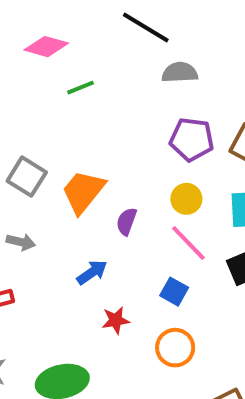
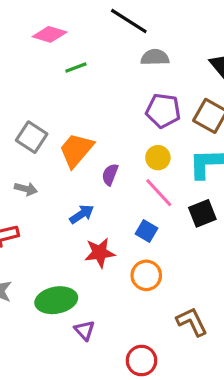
red star: (116, 320) -> (100, 253), size x1.4

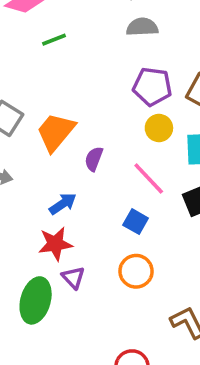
yellow circle: (158, 158) -> (159, 128), moved
red star: (100, 253) -> (55, 244), moved
green ellipse: (56, 300) -> (36, 300), turned -63
purple triangle: (85, 330) -> (73, 278), moved

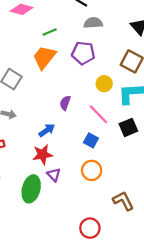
green line: (54, 40) -> (50, 32), moved
purple pentagon: (152, 87) -> (83, 53), moved
orange trapezoid: (56, 132) -> (44, 57), moved

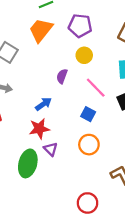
yellow circle: (104, 84) -> (84, 55), moved

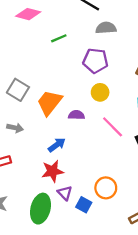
orange trapezoid: (41, 30) -> (49, 103), moved
purple semicircle: (62, 76) -> (76, 115), turned 72
blue square: (88, 114) -> (84, 205), moved

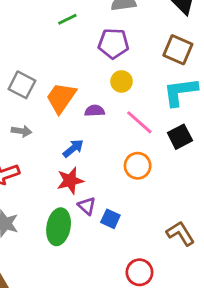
orange circle: (106, 188) -> (138, 166), moved

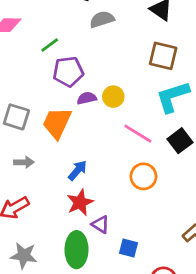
purple pentagon: (113, 44) -> (68, 72), moved
purple semicircle: (95, 111) -> (87, 98), moved
blue square: (110, 219) -> (129, 248), moved

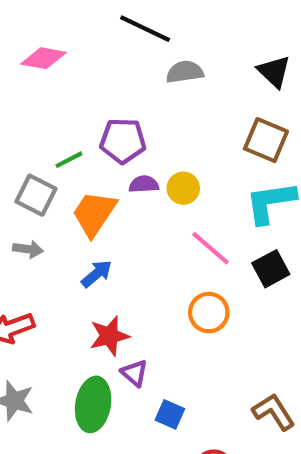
green line: (50, 45) -> (69, 160), moved
gray arrow: (24, 162) -> (28, 249), moved
blue arrow: (77, 170) -> (97, 274), moved

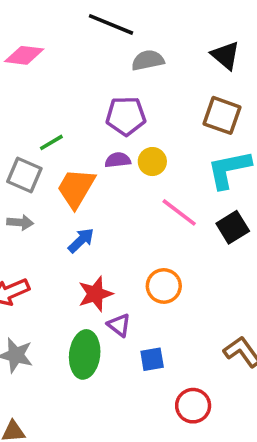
purple pentagon: (123, 141) -> (126, 116), moved
orange circle: (209, 313) -> (164, 286), moved
blue square: (170, 414) -> (152, 359), turned -30

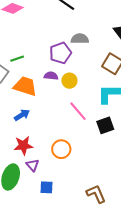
gray semicircle: (148, 60) -> (80, 39), moved
purple pentagon: (126, 116) -> (60, 53), turned -30
orange trapezoid: (76, 188) -> (25, 86), turned 65

